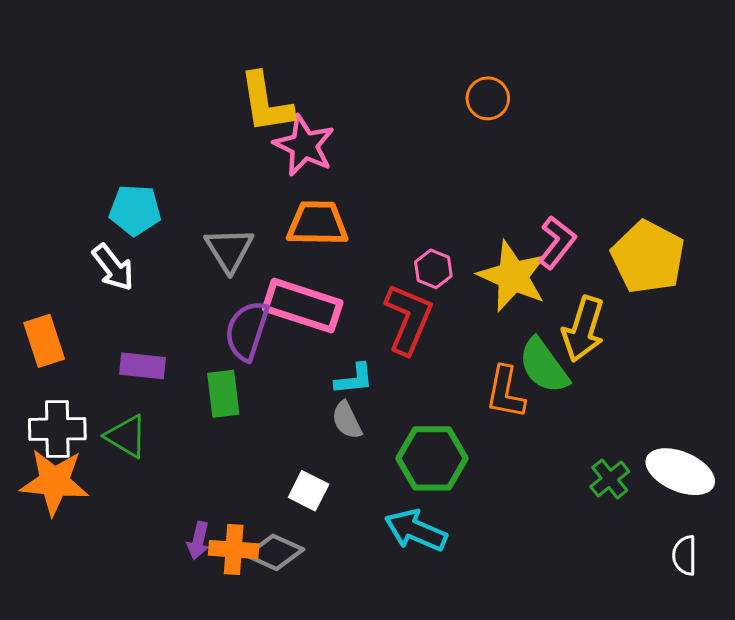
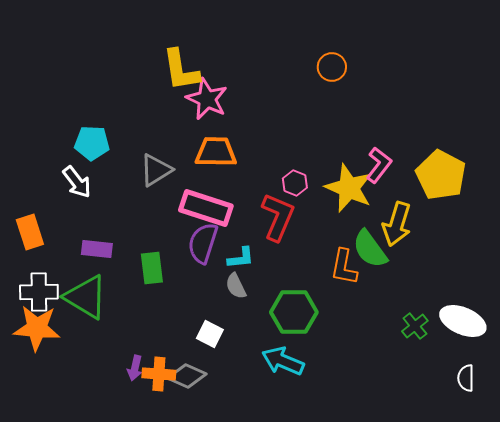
gray triangle: (229, 250) -> (156, 170), turned 30
purple semicircle: (247, 331) -> (203, 243), moved
green triangle: (126, 436) -> (86, 297), size x1.5

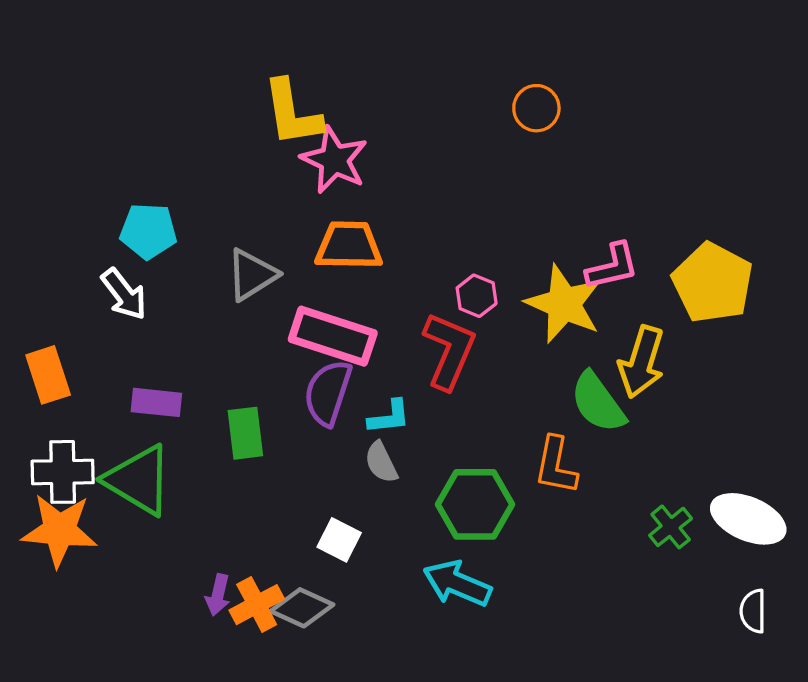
pink L-shape: (379, 165) -> (612, 267), turned 39
orange L-shape: (344, 267) -> (556, 466), moved
orange cross: (159, 374) -> (257, 605), turned -32

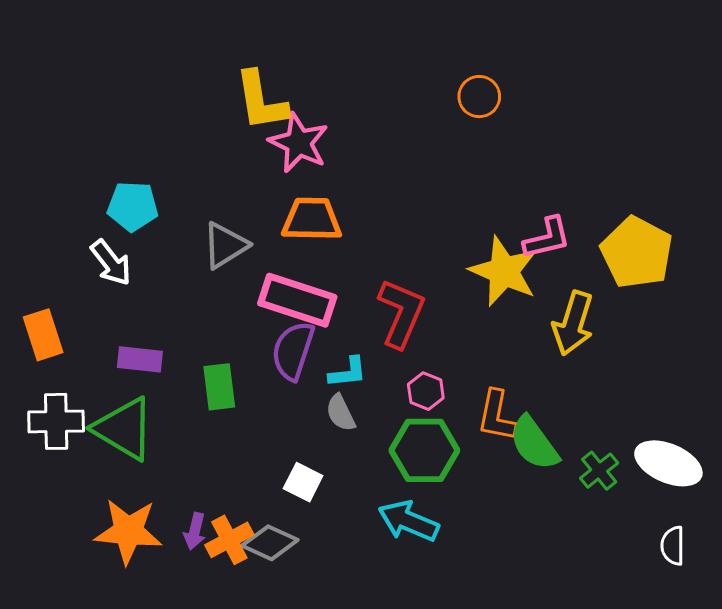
pink hexagon: (477, 296) -> (426, 391), moved
green semicircle: (598, 402) -> (534, 443), moved
orange star: (59, 530) -> (128, 531), moved

